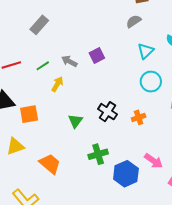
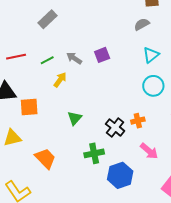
black cross: (107, 112) -> (115, 127), moved
pink arrow: (153, 161) -> (149, 151), moved

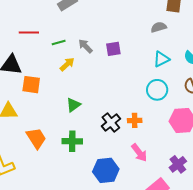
green cross: (94, 153) -> (72, 141), moved

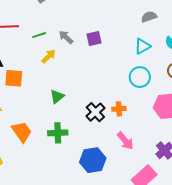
gray semicircle: (159, 27) -> (149, 17), moved

